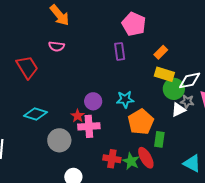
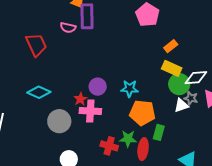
purple rectangle: (120, 51) -> (87, 16), moved, size x1.4
orange pentagon: (141, 122) -> (142, 113), turned 30
red ellipse: (146, 158) -> (143, 149), turned 30
green star: (131, 161) -> (128, 139), moved, turned -30

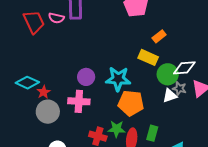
red trapezoid: (36, 45) -> (34, 22), moved
yellow rectangle: (172, 68) -> (148, 57), moved
cyan star: (130, 89) -> (118, 79), size x1.4
red star: (80, 99) -> (44, 92), moved
green rectangle: (159, 132) -> (152, 133), moved

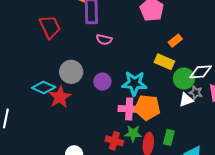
pink semicircle: (56, 18) -> (104, 40), moved
red star: (44, 92) -> (60, 97), size x1.6
pink cross: (79, 101) -> (129, 109), moved
gray circle: (48, 112) -> (71, 72), moved

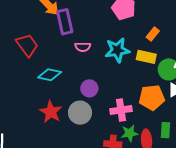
gray circle: (71, 72) -> (80, 113), moved
cyan star: (134, 83) -> (117, 50), moved
cyan diamond: (44, 88) -> (50, 75), moved
orange pentagon: (147, 107) -> (152, 98), moved

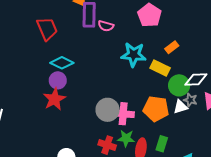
pink semicircle: (83, 47) -> (106, 26), moved
purple circle: (89, 88) -> (58, 80), moved
gray circle: (80, 113) -> (107, 110), moved

